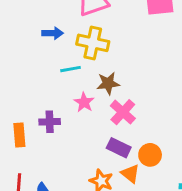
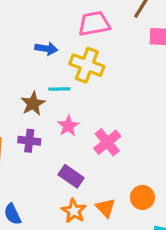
brown star: (108, 83) -> (33, 104), moved, turned -30
purple rectangle: (119, 148) -> (71, 176), moved
orange circle: (150, 155) -> (142, 197), moved

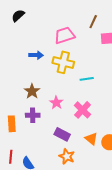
cyan line: (59, 89) -> (87, 79), moved
orange triangle: (105, 208) -> (91, 139), moved

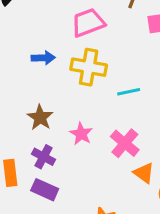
purple cross: (33, 115) -> (43, 157), turned 32
purple rectangle: (62, 134) -> (45, 190), moved
orange triangle: (91, 139) -> (144, 173), moved

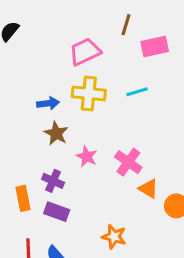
blue arrow: (43, 58) -> (48, 103), moved
cyan line: (129, 92) -> (137, 92), moved
brown star: (40, 117) -> (56, 133), moved

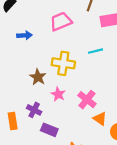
yellow cross: (89, 93) -> (63, 63), moved
blue arrow: (48, 103) -> (24, 35), moved
purple rectangle: (57, 212) -> (49, 130), moved

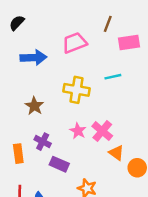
blue arrow: (24, 35) -> (33, 58), size x1.5
brown star: (38, 77) -> (34, 106), moved
pink star: (58, 94) -> (78, 131), moved

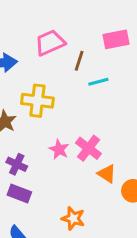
brown line: (108, 24) -> (79, 61), moved
yellow cross: (77, 90) -> (37, 101), moved
purple rectangle: (59, 164) -> (19, 193), moved

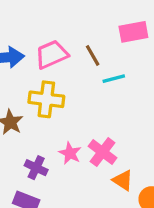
pink trapezoid: (50, 43) -> (52, 54), moved
brown line: (79, 61) -> (93, 55), turned -48
purple cross: (17, 164) -> (36, 168), moved

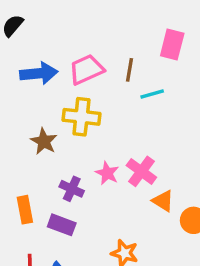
pink rectangle: (133, 32) -> (172, 45), turned -64
brown line: (93, 55) -> (129, 70), turned 40

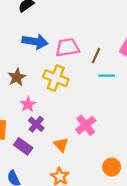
brown star: (44, 141) -> (17, 77), moved
pink star: (107, 173) -> (28, 104), moved
orange triangle: (163, 201) -> (61, 145), moved

